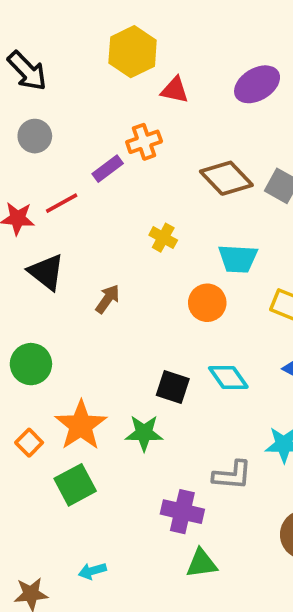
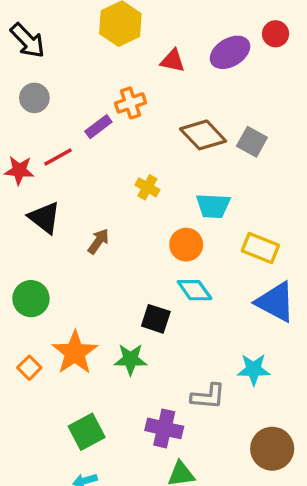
red triangle: (175, 90) -> (173, 61), moved
cyan diamond: (228, 377) -> (195, 290), moved
green square: (75, 485) -> (87, 432), moved

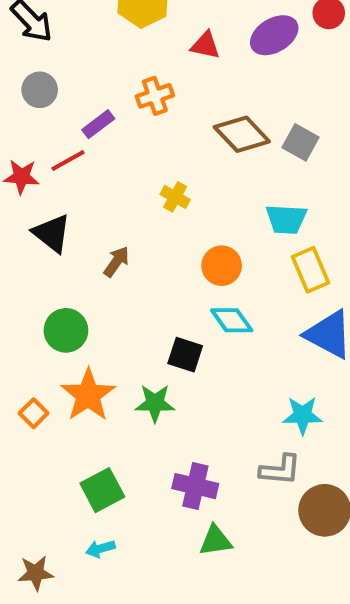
purple rectangle: (98, 127) -> (98, 124), moved
cyan trapezoid: (213, 206) -> (286, 219), moved
yellow rectangle: (260, 248) -> (311, 270), turned 45
green circle: (31, 299) -> (66, 330), moved
gray L-shape: (208, 396) -> (280, 470), moved

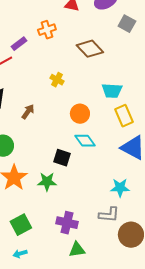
gray square: (300, 142) -> (127, 24), moved

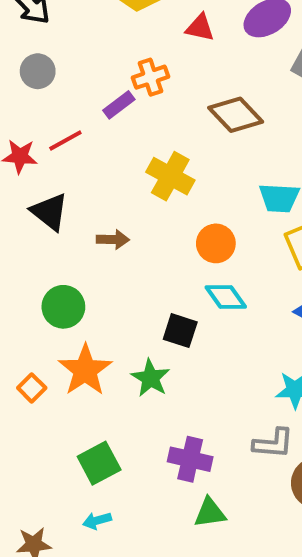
purple rectangle: (19, 44) -> (119, 105), moved
yellow cross: (57, 80) -> (170, 176), size x1.6
brown arrow: (28, 112) -> (113, 239), turned 56
green star: (47, 182) -> (151, 378), turned 30

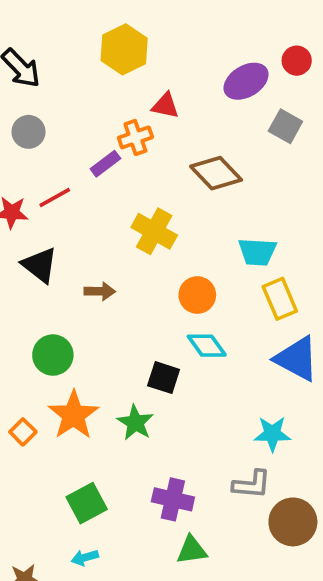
red triangle: (200, 28) -> (165, 106), moved

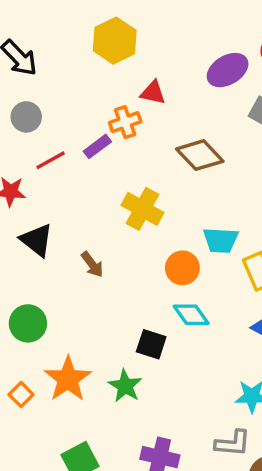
red line: (55, 197) -> (51, 160), moved
cyan trapezoid: (257, 252) -> (221, 240), moved
brown arrow: (100, 291) -> (92, 264), turned 52
green circle: (53, 355) -> (28, 323), moved

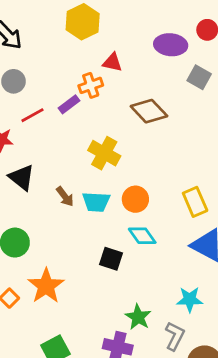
purple ellipse: (228, 70) -> (171, 45), turned 36
cyan trapezoid: (221, 240) -> (96, 202), moved
green star: (125, 386) -> (138, 317), moved
gray L-shape: (233, 443) -> (175, 336), turned -68

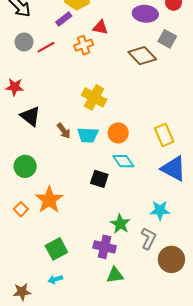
purple rectangle: (69, 104) -> (64, 19), moved
brown diamond: (149, 111) -> (142, 56), moved
red line: (32, 115) -> (46, 47), moved

